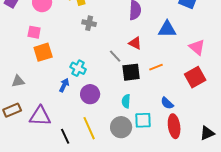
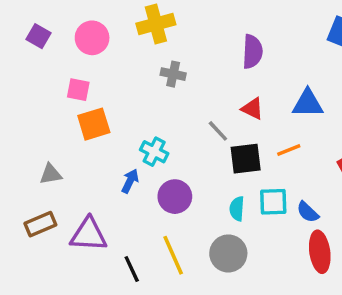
blue triangle: (167, 29) -> (308, 103), moved
cyan square: (143, 120) -> (273, 202), moved

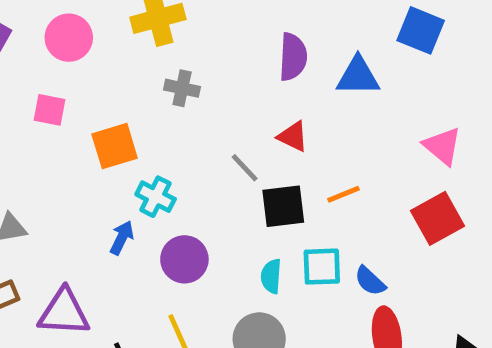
blue triangle: (308, 103) -> (358, 76), moved
orange square: (94, 124) -> (115, 146), moved

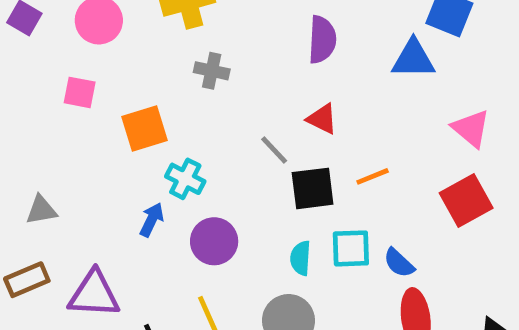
blue triangle: (358, 76) -> (413, 59), moved

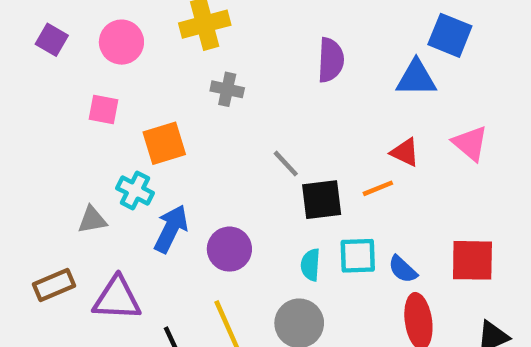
red triangle: (322, 119) -> (405, 152), moved
cyan cross: (185, 179) -> (135, 191), moved
red square: (466, 200) -> (472, 260), moved, turned 30
gray triangle: (41, 210) -> (92, 220), moved
blue arrow: (152, 220) -> (171, 229), size x1.5

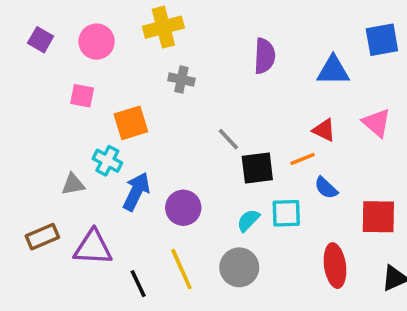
blue square: (450, 35) -> (382, 40), moved, turned -32
cyan semicircle: (310, 265) -> (248, 220), turned 40
blue semicircle: (403, 269) -> (326, 188), moved

